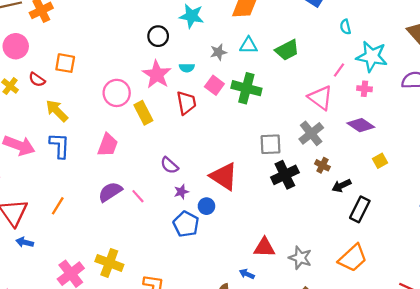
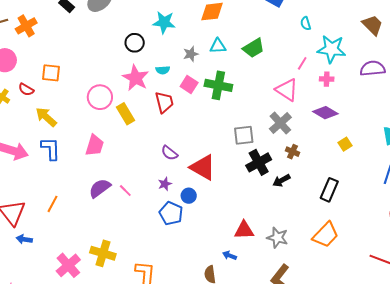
purple semicircle: (169, 165) -> (169, 153), moved
black arrow: (342, 186) -> (281, 180), moved

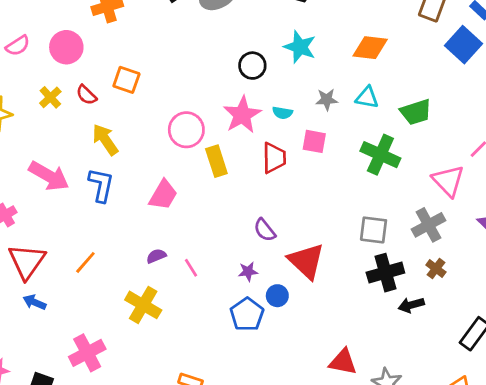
pink square: (189, 84) -> (314, 141), turned -36
green cross: (218, 85) -> (380, 155), moved
purple semicircle: (100, 188) -> (156, 256), size x0.6
yellow cross: (103, 253) -> (143, 305), moved

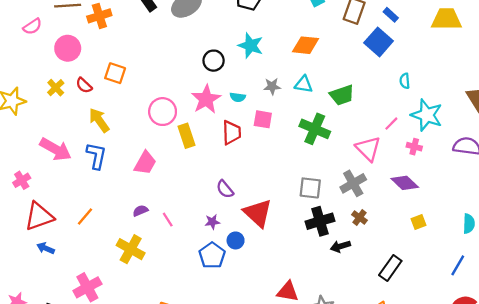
pink semicircle: (18, 46) -> (32, 26), moved
red triangle: (27, 261) -> (39, 216), turned 36

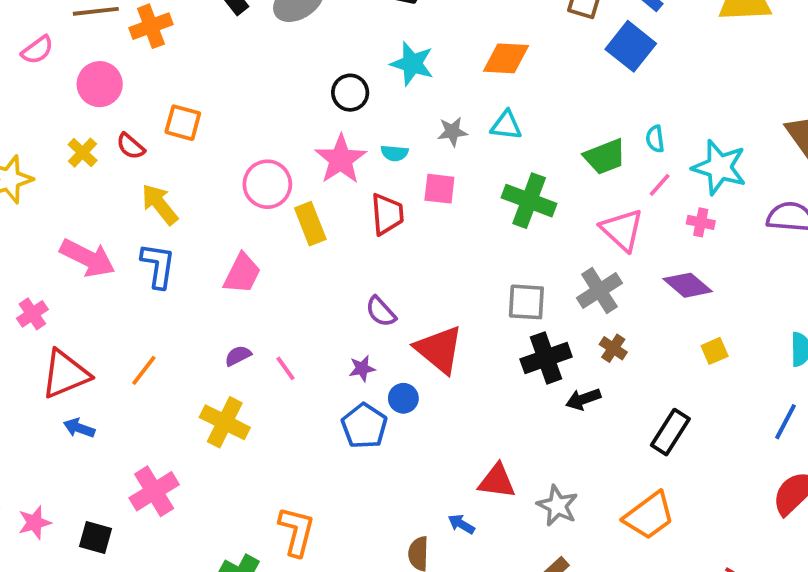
cyan semicircle: (405, 81) -> (655, 139), moved
green trapezoid: (342, 95) -> (605, 157), moved

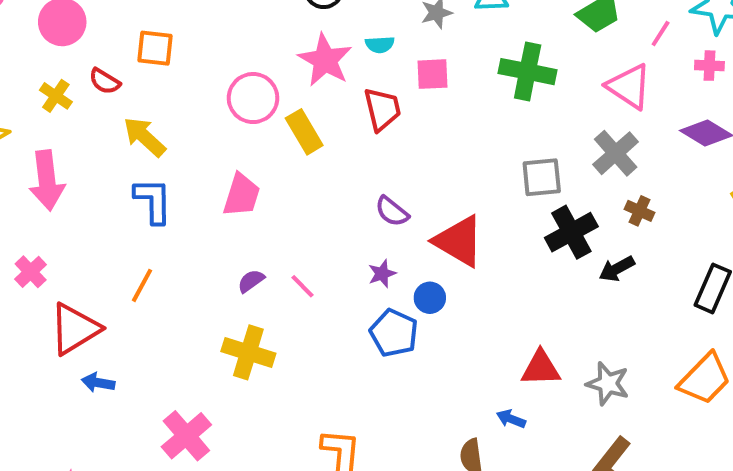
pink arrow: (87, 258) -> (47, 180), moved, turned 66
orange line: (144, 370) -> (142, 285), moved

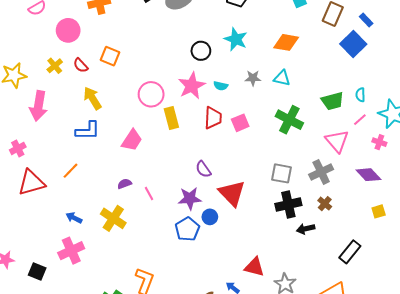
pink square: (432, 74) -> (240, 123), moved, turned -36
blue L-shape: (153, 201) -> (88, 131), turned 75
purple star: (382, 274) -> (190, 198), size x1.6
blue arrow: (98, 383) -> (74, 218), moved

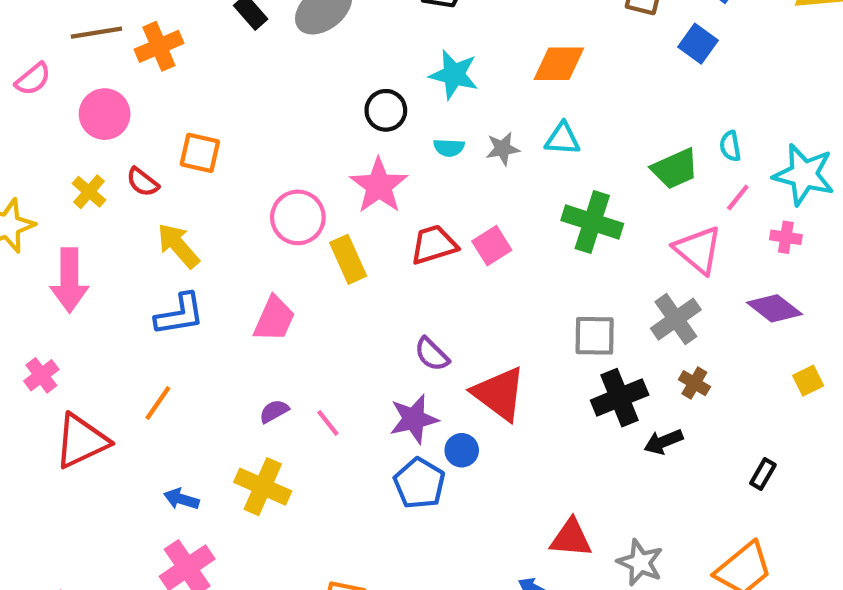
blue square: (353, 44) -> (698, 44), size x0.7
cyan semicircle: (221, 86) -> (449, 148), moved
red trapezoid: (213, 118) -> (434, 245), turned -100
black rectangle: (350, 252) -> (763, 474), size x0.6

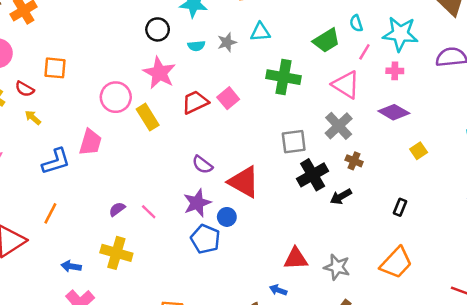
yellow arrow: (178, 246) -> (33, 118), moved, size x0.6
pink trapezoid: (274, 319) -> (90, 142), moved

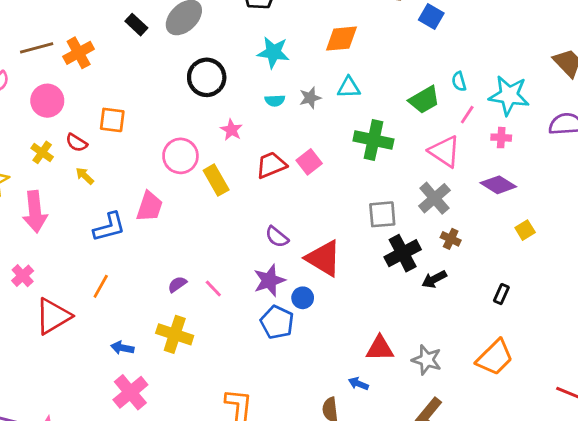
black circle: (158, 29) -> (207, 77), moved, size x1.4
pink star: (159, 73) -> (231, 130), size x0.6

